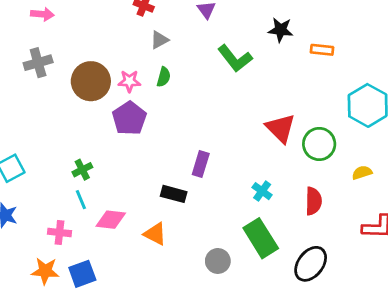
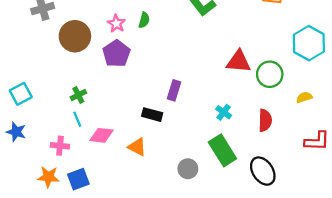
brown circle: (91, 81) -> (75, 36), moved
pink star: (129, 81) -> (116, 24), turned 30
red triangle: (281, 128) -> (239, 62), turned -40
black ellipse: (311, 264) -> (263, 171), turned -72

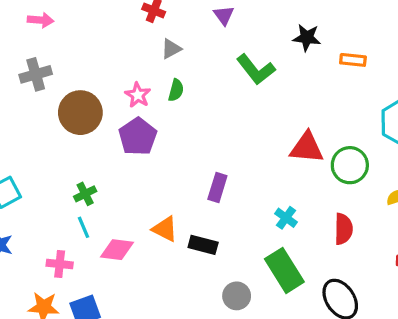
black rectangle: (152, 115) -> (203, 245), moved
orange triangle: (137, 147) -> (165, 229), moved

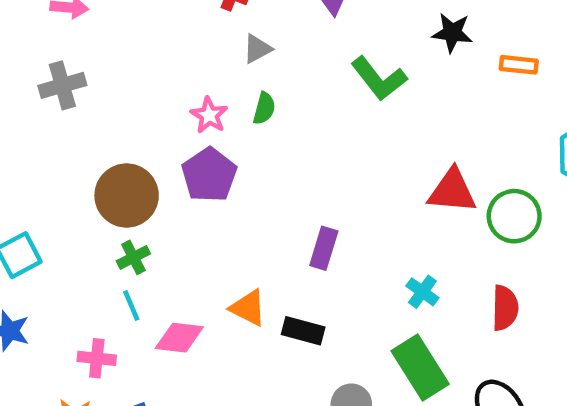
brown circle: (80, 113) -> (127, 196), moved

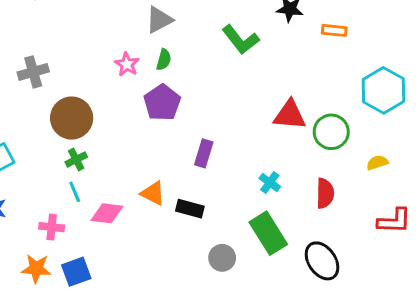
gray triangle: (257, 49) -> (159, 20), size x1.4
gray cross: (62, 85) -> (33, 72), moved
purple pentagon: (209, 175) -> (162, 103), moved

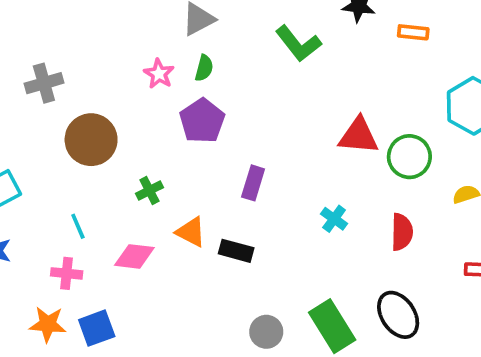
green cross: (76, 159) -> (149, 191), moved
cyan line: (75, 192) -> (78, 226), moved
green rectangle: (268, 233) -> (332, 326), moved
gray circle: (222, 258) -> (266, 332), moved

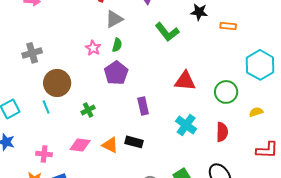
red triangle: (359, 136) -> (185, 81), moved
purple rectangle: (253, 183) -> (143, 106), turned -30
cyan cross: (334, 219) -> (186, 125), size x1.5
cyan line: (78, 226) -> (46, 107), moved
orange triangle: (191, 232) -> (110, 145), moved

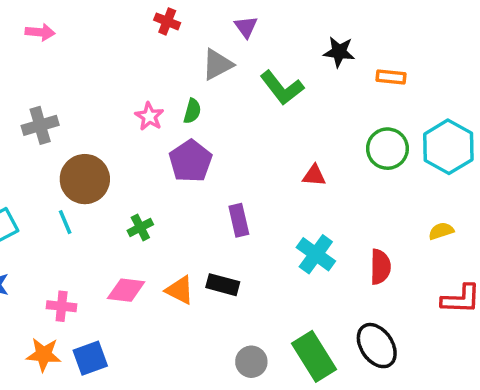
gray triangle: (114, 19) -> (217, 64), moved
red triangle: (185, 81) -> (314, 175), size x0.6
green circle: (226, 92) -> (387, 149), moved

